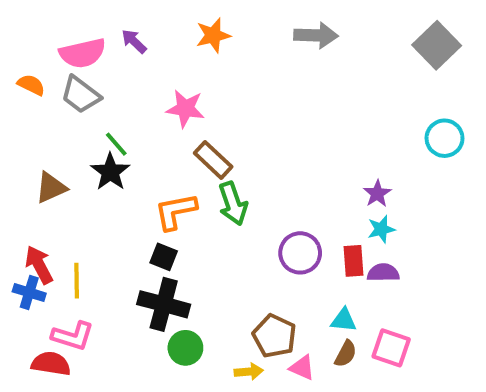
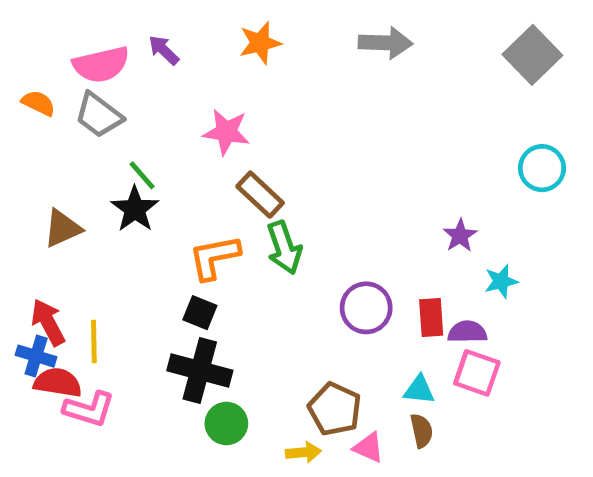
cyan star: (381, 229) -> (501, 281), moved
pink square: (391, 348) -> (477, 373), moved
brown semicircle: (346, 354) -> (422, 431), turned -40
red semicircle: (51, 364) -> (58, 383), moved

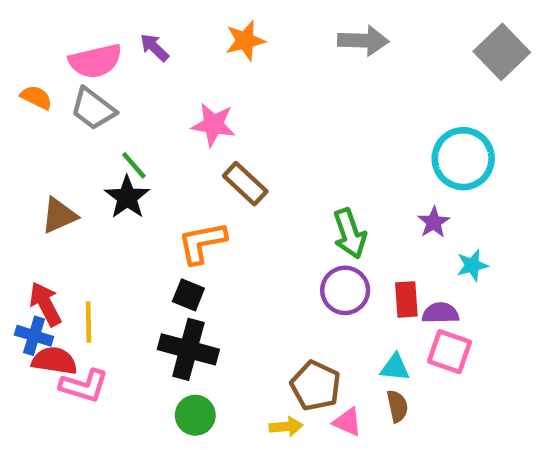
cyan circle: (542, 168) -> (463, 159), moved, size x1.4
green arrow: (284, 248) -> (350, 234), moved
green circle: (226, 423) -> (195, 415), moved

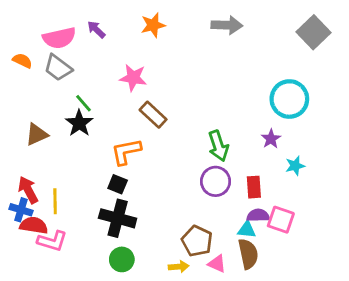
purple semicircle: (440, 313) -> (258, 215), moved
brown semicircle: (397, 406) -> (248, 254), size x1.5

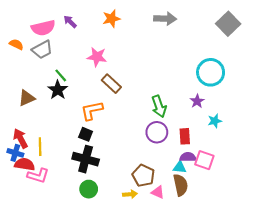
gray trapezoid: (58, 68) -> (42, 50), turned -65

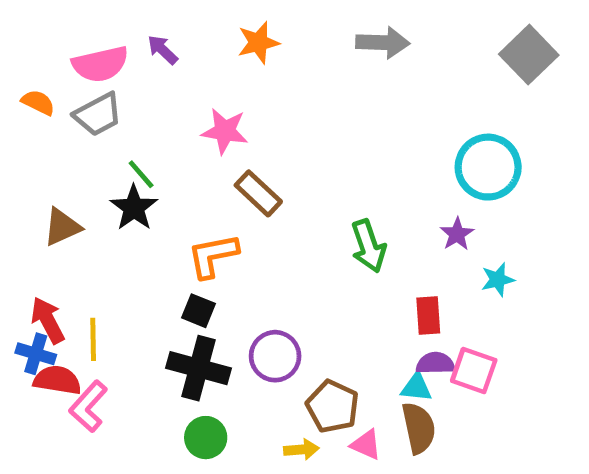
purple circle: (157, 132) -> (275, 356), moved
pink L-shape: (38, 176) -> (88, 406), turned 115

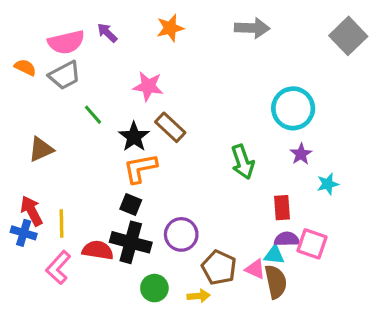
cyan circle: (488, 167) -> (293, 108), moved
black star: (134, 208) -> (134, 137), moved
red semicircle: (57, 380) -> (98, 250), moved
green circle: (206, 438) -> (154, 288), moved
pink triangle: (366, 445) -> (255, 269), moved

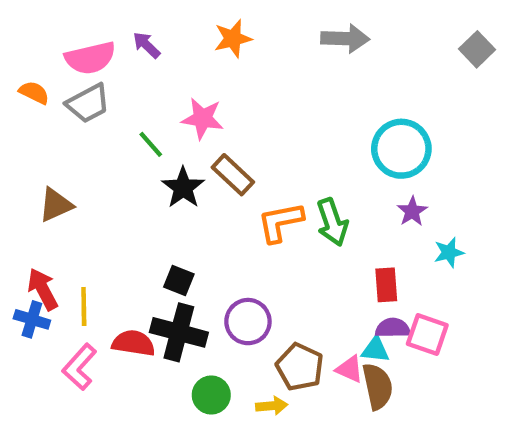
gray square: (348, 36) -> (477, 49), size x0.7
green line: (93, 115) -> (151, 144), moved
orange L-shape: (140, 168) -> (280, 222), moved

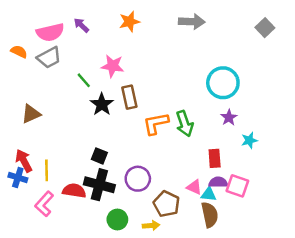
brown rectangle: (233, 175) -> (129, 97), turned 35
pink triangle: (350, 369) -> (194, 187), moved

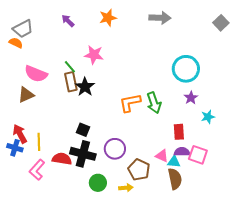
pink semicircle: (50, 32) -> (36, 74), moved, turned 35
gray trapezoid: (49, 58) -> (23, 29), moved
brown rectangle: (129, 97) -> (71, 82), moved

